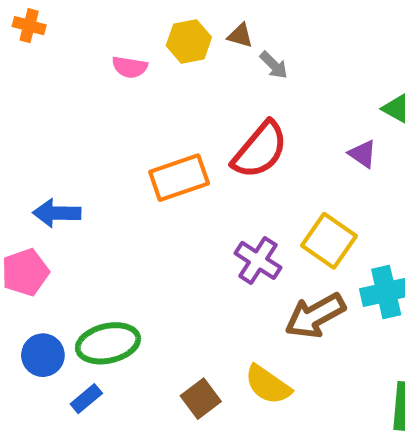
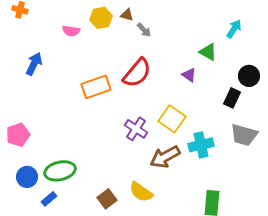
blue arrow: (57, 213) -> (34, 64), moved, turned 115

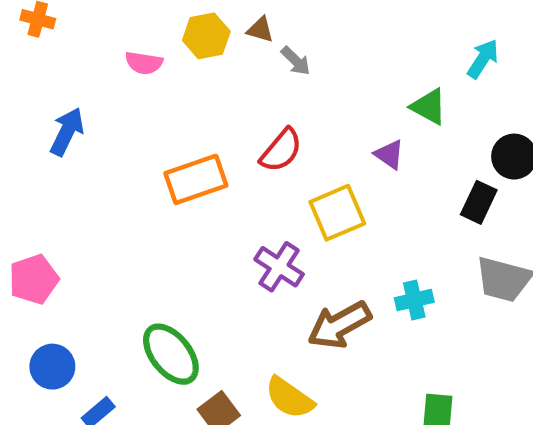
red semicircle: (137, 73) -> (281, 150), size x0.7
yellow square: (172, 119) -> (337, 213), moved, turned 32
cyan cross: (201, 145) -> (414, 300), size x0.7
green ellipse: (60, 171) -> (171, 354), moved, turned 64

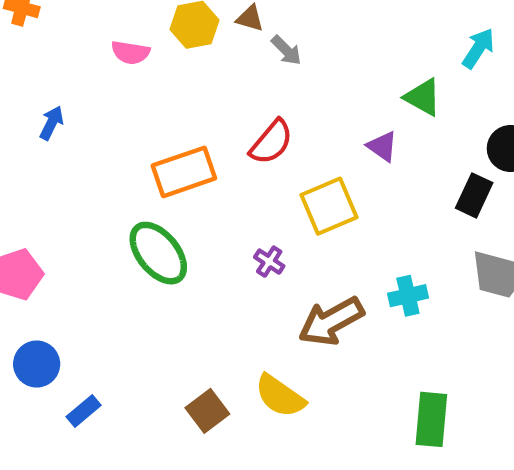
blue arrow: (67, 132) -> (52, 123), size x0.7
purple cross: (279, 267) -> (269, 262), size x0.6
green ellipse: (171, 354) -> (158, 253), moved

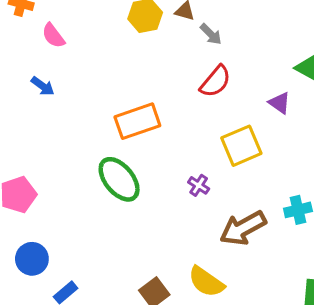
pink semicircle: (131, 52) -> (53, 36), moved, turned 44
blue arrow: (52, 123) -> (43, 86), turned 100
red semicircle: (271, 142) -> (215, 81), moved

